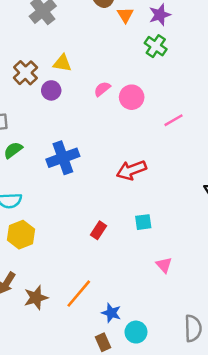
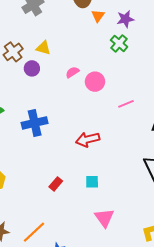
pink triangle: (164, 265) -> (104, 218), size x1.5

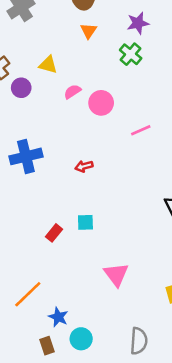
orange triangle: (98, 16) -> (89, 31), moved
yellow triangle: (43, 48) -> (48, 65), moved
red arrow: (88, 139) -> (84, 166), moved, size x0.6
cyan square: (92, 182) -> (85, 222), moved

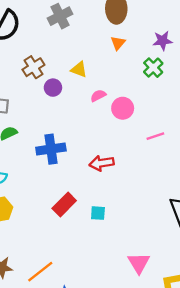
red arrow: (84, 166) -> (102, 163), size x1.5
red rectangle: (54, 233) -> (64, 204), moved, size x1.5
pink triangle: (116, 274) -> (139, 263), moved

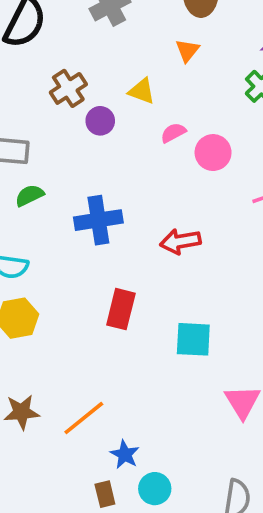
orange triangle: (118, 43) -> (187, 50), moved
red rectangle: (64, 204) -> (121, 309), turned -30
cyan square: (98, 213) -> (193, 339), moved, size x1.5

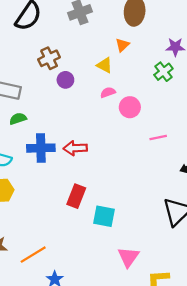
yellow triangle: (142, 91) -> (105, 65), moved
blue cross: (98, 220) -> (41, 148), moved
red arrow: (180, 241) -> (75, 148), moved
red rectangle: (121, 309) -> (76, 196), moved

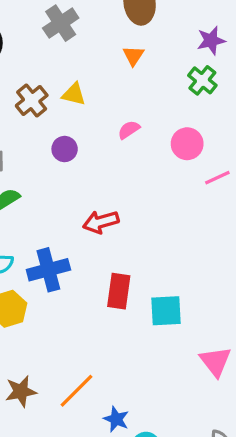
yellow triangle: (105, 65) -> (74, 94), moved
purple circle: (65, 80) -> (65, 149), moved
pink circle: (130, 107) -> (187, 144), moved
blue cross: (41, 148) -> (48, 270), moved

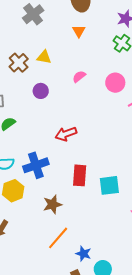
brown star: (21, 391) -> (52, 204), moved

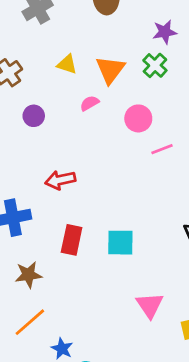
orange triangle: (79, 31) -> (110, 70), moved, size x1.6
yellow triangle: (44, 57) -> (67, 64), moved
cyan square: (109, 185) -> (120, 243), moved

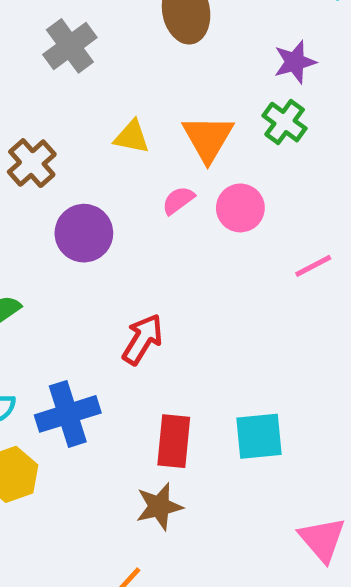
purple circle: (34, 116) -> (84, 233), size x1.5
pink circle: (138, 118) -> (240, 208), moved
red arrow: (60, 180) -> (143, 339), turned 140
brown star: (28, 275) -> (159, 506), moved

